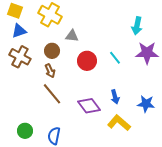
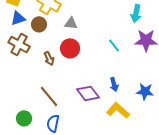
brown circle: (52, 51) -> (39, 24), moved
red circle: (87, 61) -> (70, 48), moved
brown line: (52, 94) -> (49, 96), moved

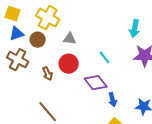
cyan line: (114, 45) -> (105, 58), moved
purple diamond: (88, 93) -> (96, 83), moved

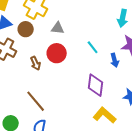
purple diamond: (96, 83) -> (96, 85), moved, turned 45
blue arrow: (113, 100) -> (115, 60), moved

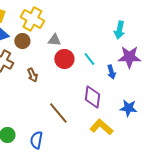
red circle: (57, 53) -> (64, 59), moved
brown line: (36, 101) -> (58, 113), moved

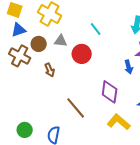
gray triangle: (54, 40) -> (61, 41), moved
brown circle: (22, 41) -> (39, 44), moved
cyan line: (89, 59) -> (96, 29), moved

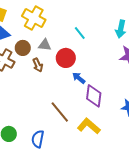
blue arrow: (129, 67) -> (79, 78), moved, turned 144
brown arrow: (50, 70) -> (38, 65), moved
yellow L-shape: (119, 122) -> (89, 126), moved

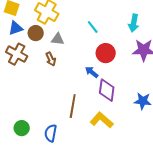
brown circle: (23, 48) -> (36, 33), moved
red circle: (66, 58) -> (106, 53), moved
brown line: (60, 112) -> (73, 106), turned 50

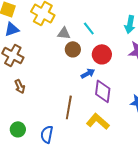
brown circle: (36, 33) -> (73, 49), moved
gray triangle: (58, 39) -> (64, 33), moved
brown arrow: (51, 59) -> (20, 86), moved
blue arrow: (92, 72) -> (88, 73), turned 112

